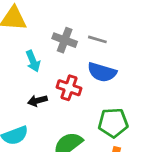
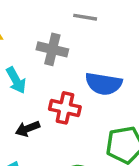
gray line: (97, 39) -> (85, 17), moved

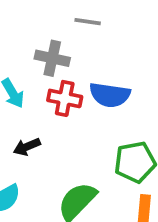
red cross: (65, 108) -> (65, 98), moved

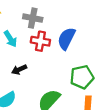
blue semicircle: (110, 95) -> (66, 39), turned 110

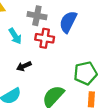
blue semicircle: (66, 39) -> (68, 22), moved

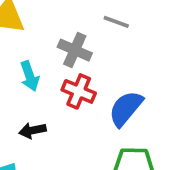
blue semicircle: (68, 22) -> (126, 108), moved

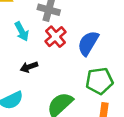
red cross: (79, 91) -> (55, 37), turned 35

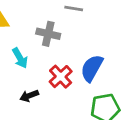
red cross: (55, 37) -> (61, 77), moved

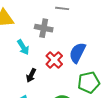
black arrow: (29, 96) -> (31, 75), turned -40

